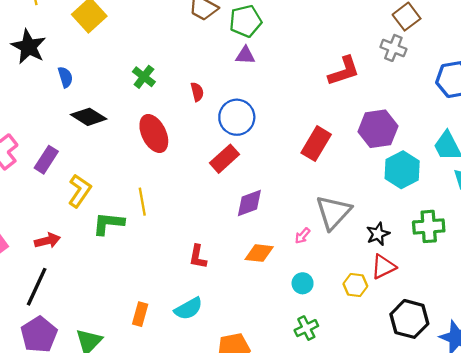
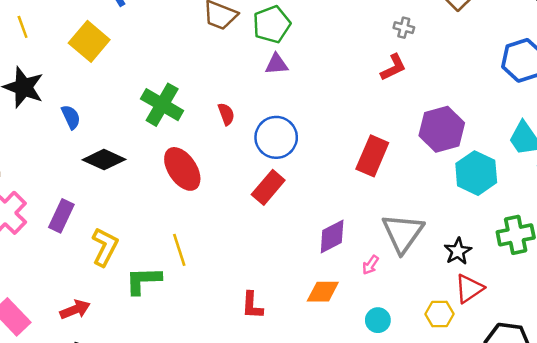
gray cross: (393, 48) -> (404, 28), moved, size x0.7
red L-shape: (344, 71) -> (393, 67), size x0.7
green cross: (144, 77) -> (162, 105), size x1.5
purple diamond: (249, 203) -> (332, 236), moved

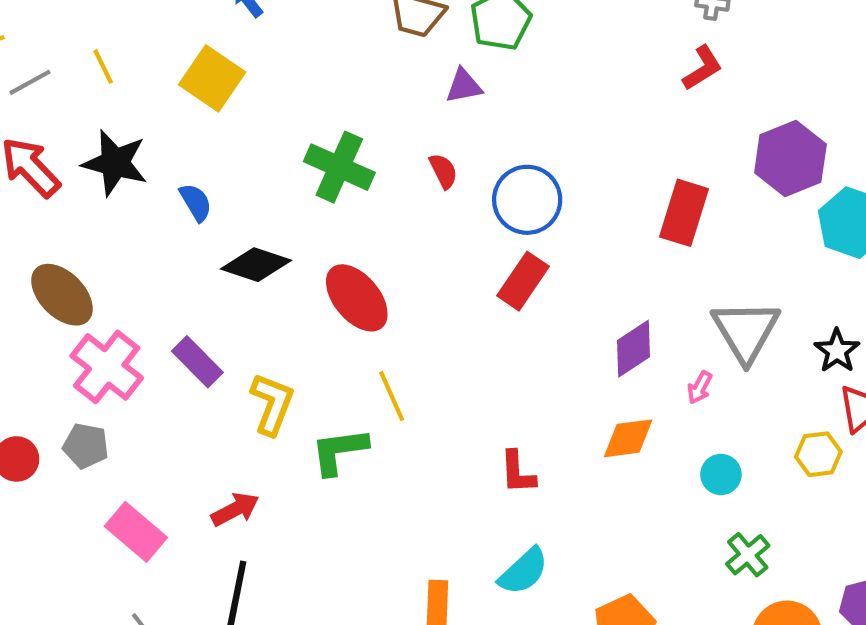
purple triangle: (277, 64) -> (464, 86), moved
red ellipse: (182, 169) -> (357, 298), moved
purple rectangle: (61, 216) -> (197, 362), turned -64

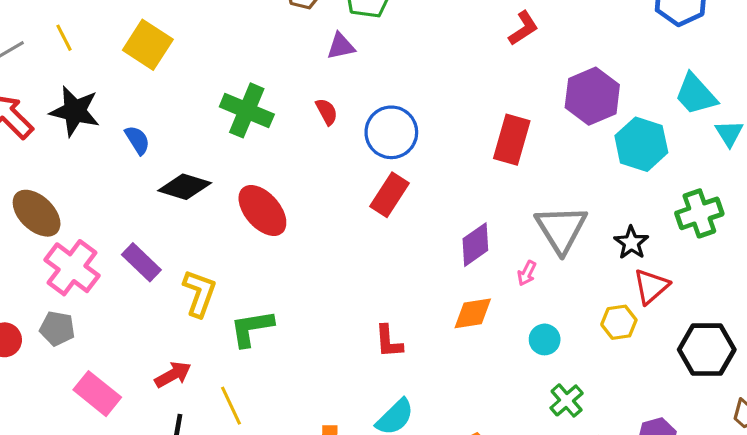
yellow line: (392, 396) -> (231, 406), moved

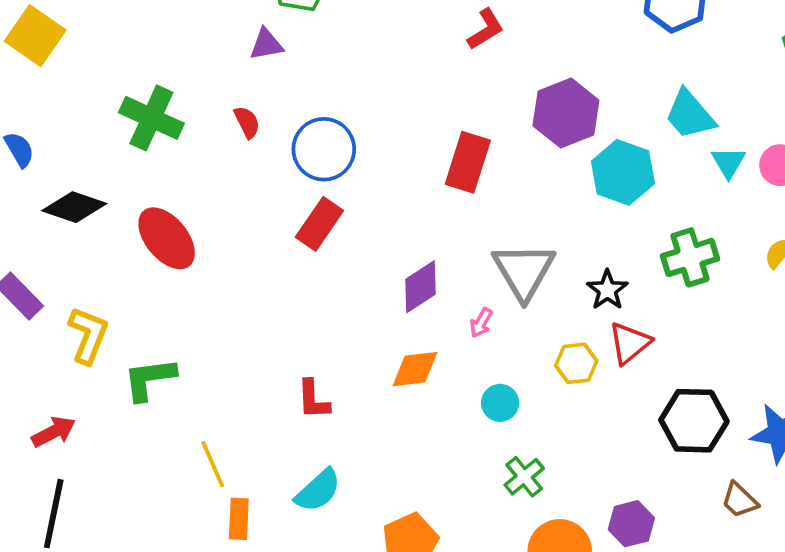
yellow hexagon: (619, 322) -> (576, 363), moved
yellow line: (231, 406) -> (213, 464), moved

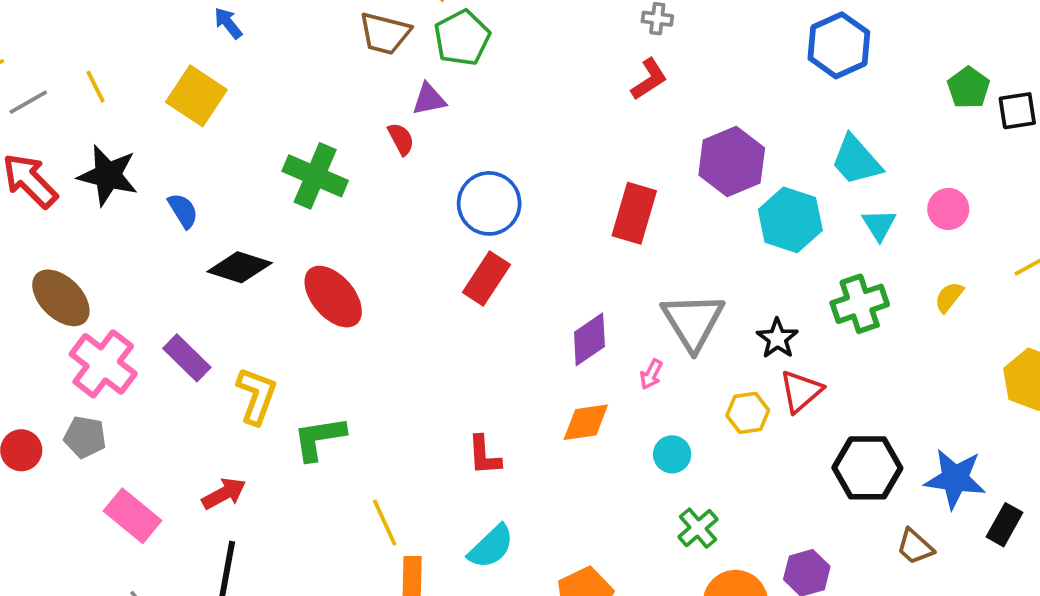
red semicircle: (247, 122) -> (401, 139), moved
cyan triangle: (729, 162) -> (879, 225), moved

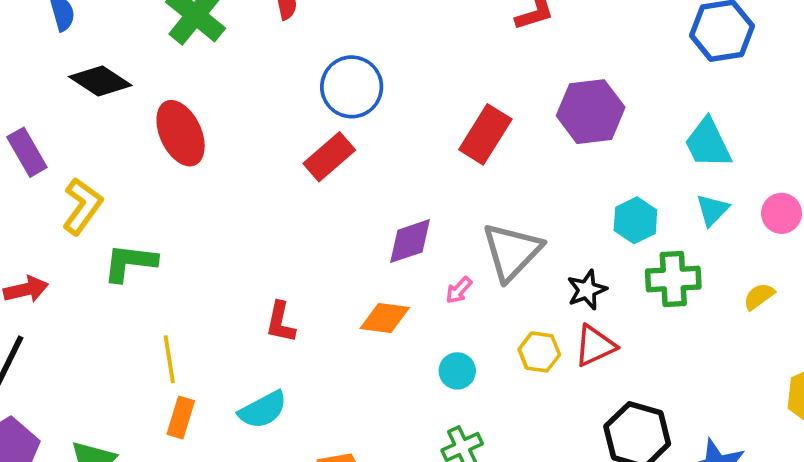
cyan hexagon: (790, 220) -> (635, 220), moved, size x0.7

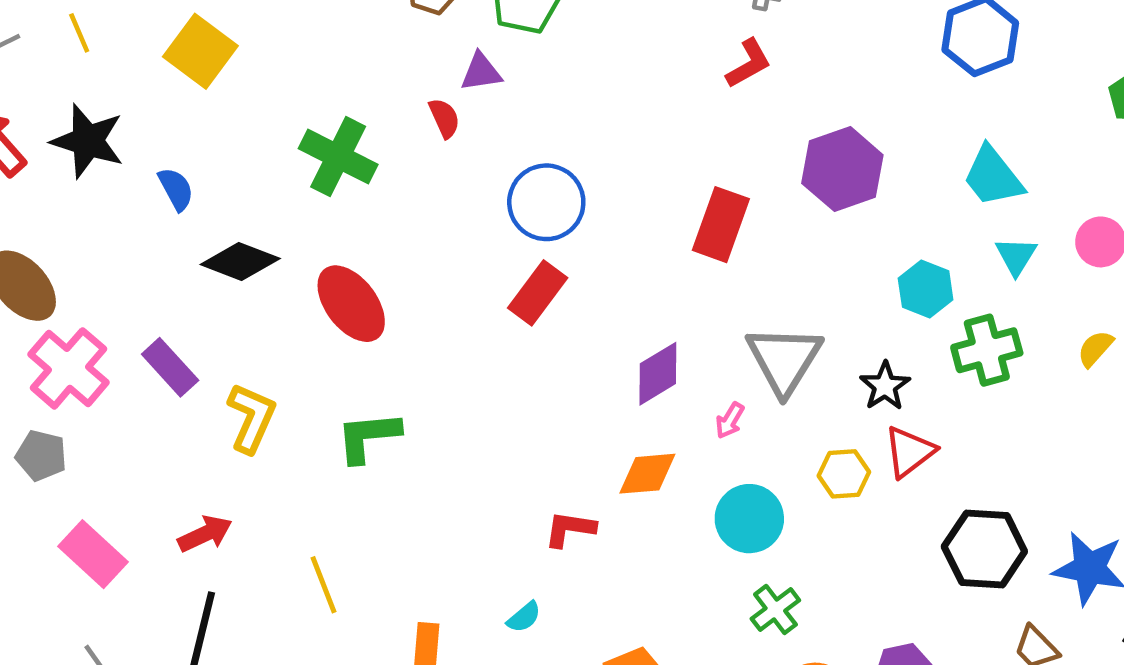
green L-shape: (130, 263) -> (368, 437), moved
red L-shape: (280, 322) -> (570, 529), moved, turned 99
yellow line: (169, 359) -> (324, 585), moved
cyan circle: (457, 371) -> (749, 519), size x1.5
cyan semicircle: (263, 410) -> (524, 617), size x0.6

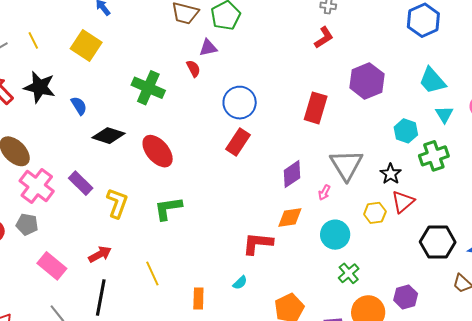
red L-shape: (570, 529) -> (258, 243), size x1.4

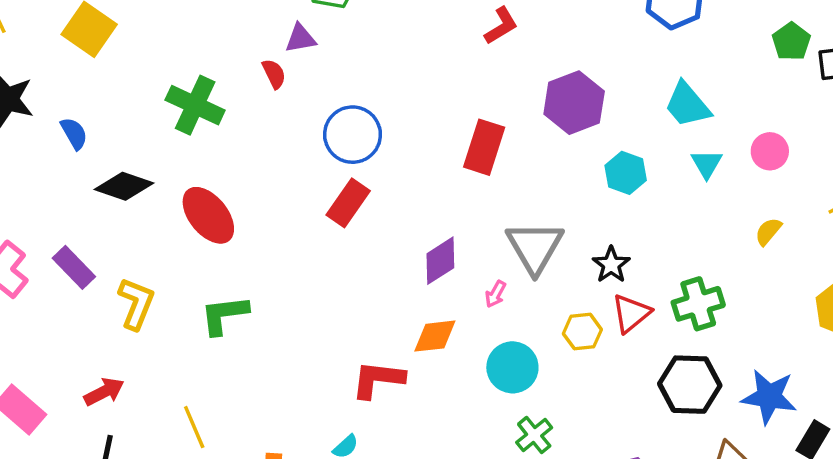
cyan hexagon: (406, 131) -> (626, 173), moved
green cross: (434, 156) -> (698, 304), moved

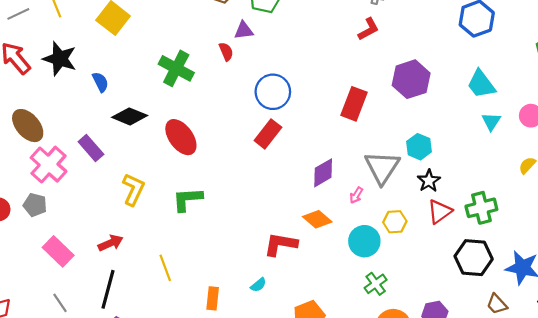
cyan hexagon: (626, 173) -> (419, 147), moved
purple rectangle: (74, 267) -> (91, 148), moved
yellow hexagon: (582, 332) -> (395, 222), moved
orange diamond: (435, 336) -> (317, 219), turned 44

